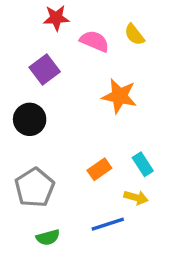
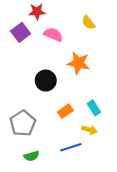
pink semicircle: (94, 41) -> (53, 35), moved
purple square: (45, 69) -> (21, 32), moved
black circle: (30, 119) -> (46, 81), moved

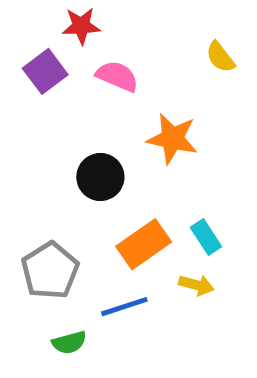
yellow semicircle: (88, 23) -> (220, 57), moved
orange rectangle: (65, 111) -> (144, 244), size x1.5
blue line: (71, 147) -> (124, 307), moved

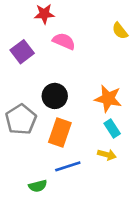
purple square: (45, 71) -> (22, 52), moved
orange star: (172, 139) -> (108, 99), moved
orange rectangle: (144, 244) -> (60, 132), moved, turned -36
gray pentagon: (50, 271) -> (21, 119), moved

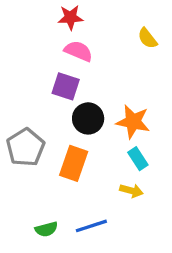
red star: (44, 14) -> (70, 17), moved
purple square: (22, 52) -> (66, 86), moved, turned -35
black circle: (55, 96) -> (88, 118), moved
blue line: (68, 166) -> (91, 226), moved

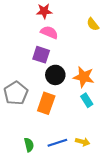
yellow arrow: (131, 191) -> (83, 142), moved
green semicircle: (46, 229) -> (29, 145), turned -88

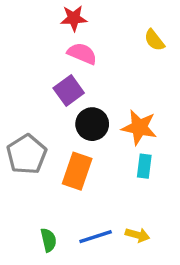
purple square: (41, 55) -> (69, 91), turned 36
cyan rectangle: (87, 100) -> (144, 166), turned 40

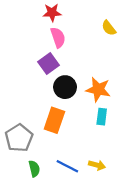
pink semicircle: (82, 54) -> (58, 37), turned 48
gray pentagon: (27, 154) -> (19, 138), moved
blue line: (96, 237) -> (67, 166), turned 45

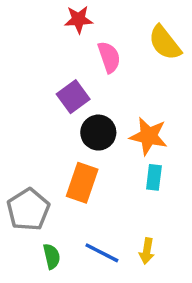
yellow semicircle: (109, 28) -> (165, 43), size x1.5
pink semicircle: (58, 37) -> (109, 57), moved
yellow arrow: (97, 165) -> (147, 251), turned 84

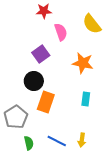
black circle: (98, 133) -> (34, 81), moved
orange star: (149, 136) -> (83, 63), moved

